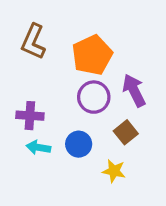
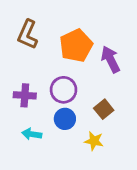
purple arrow: (134, 90) -> (111, 59), moved
purple circle: (94, 97) -> (64, 90), moved
cyan arrow: (38, 147) -> (32, 134), moved

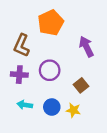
brown L-shape: (28, 34) -> (22, 45), moved
orange pentagon: (76, 46) -> (51, 23), moved
blue circle: (65, 119) -> (52, 107), moved

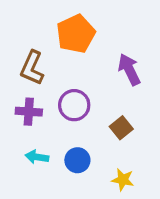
yellow star: (73, 110) -> (123, 180), moved

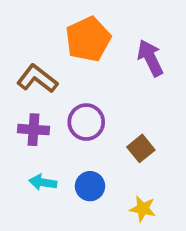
brown L-shape: (32, 68) -> (37, 79), turned 104
purple arrow: (129, 69) -> (150, 58), moved

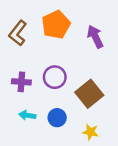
brown L-shape: (37, 79) -> (18, 33), moved, turned -90
brown square: (141, 148) -> (89, 94), size x1.6

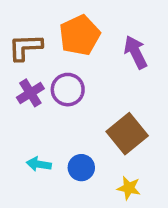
brown L-shape: (18, 33) -> (25, 47), turned 50
purple circle: (55, 77) -> (68, 90), moved
purple cross: (21, 82) -> (30, 93), moved, turned -36

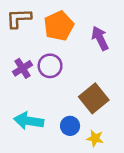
brown L-shape: (25, 47) -> (19, 18), moved
cyan arrow: (39, 164) -> (29, 121), size x1.6
blue circle: (81, 168) -> (70, 126), moved

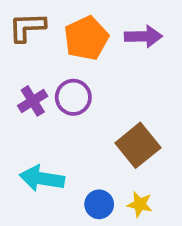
purple arrow: (100, 38) -> (143, 36), moved, turned 115
blue circle: (70, 126) -> (99, 204), moved

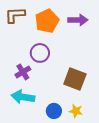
purple cross: (33, 101) -> (23, 72), moved
brown square: (138, 145) -> (75, 79), turned -30

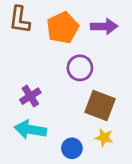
brown L-shape: (15, 15) -> (20, 20), turned -80
purple circle: (40, 53) -> (80, 68), moved
yellow star: (76, 111) -> (104, 138), moved

